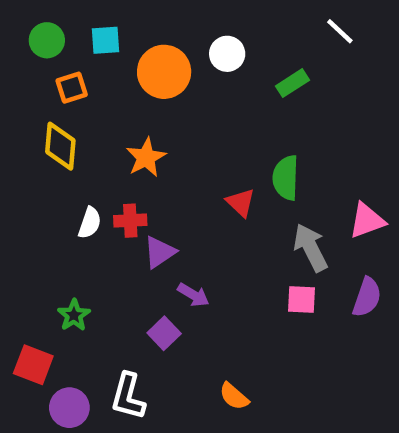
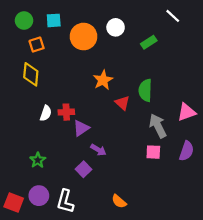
orange star: (146, 157) -> (103, 80), moved
red square: (33, 365) -> (14, 202), moved
purple circle: (69, 408) -> (39, 196), moved

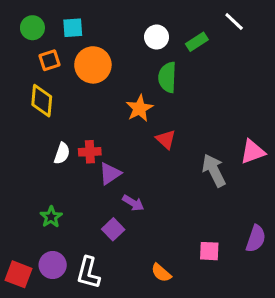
orange circle: (83, 37) -> (93, 65), moved
green rectangle: (149, 42) -> (197, 42), moved
green semicircle: (145, 90) -> (167, 77), moved
purple semicircle: (187, 151) -> (256, 239), moved
pink square: (153, 152) -> (209, 251), moved

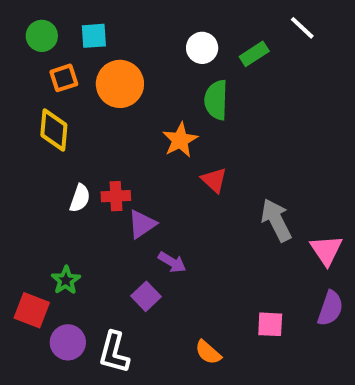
pink triangle: (253, 152) -> (326, 250), moved, turned -44
red square: (18, 274) -> (32, 310), moved

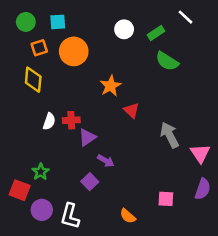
green semicircle: (216, 100) -> (167, 61), moved, turned -60

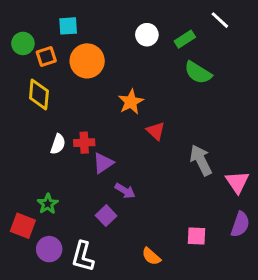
green circle: (26, 22) -> (23, 43), moved

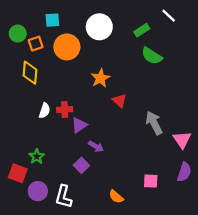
white circle: (147, 35) -> (99, 27), moved, size x1.5

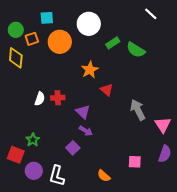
green rectangle: (142, 30) -> (113, 43), moved
yellow diamond: (30, 73) -> (16, 58), moved
purple triangle: (79, 125) -> (83, 112), moved, turned -42

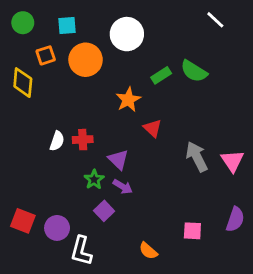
green circle: (16, 30) -> (23, 23), moved
green rectangle: (113, 43) -> (161, 75), moved
pink triangle: (163, 125) -> (232, 161), moved
green star: (33, 140) -> (94, 179), moved
purple circle: (34, 171) -> (57, 228), moved

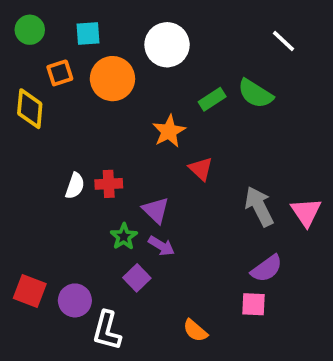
white line: (215, 20) -> (284, 41), moved
purple semicircle: (235, 219) -> (267, 268), moved, turned 35

